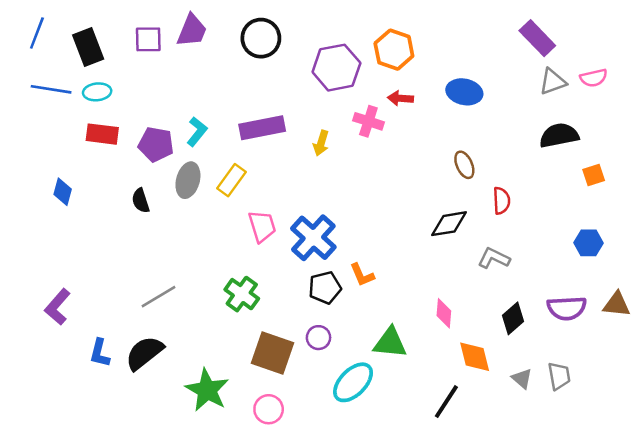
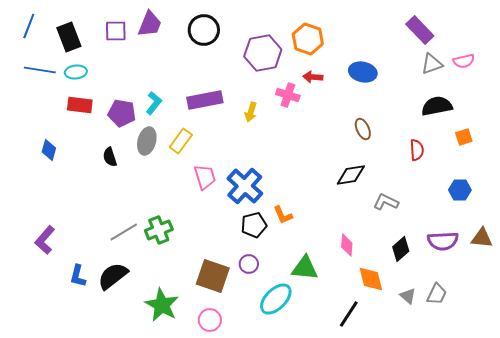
red semicircle: (501, 201) -> (417, 150), moved
green cross: (242, 294) -> (159, 230), moved, turned 32
gray trapezoid: (559, 376) -> (437, 294), turned 35

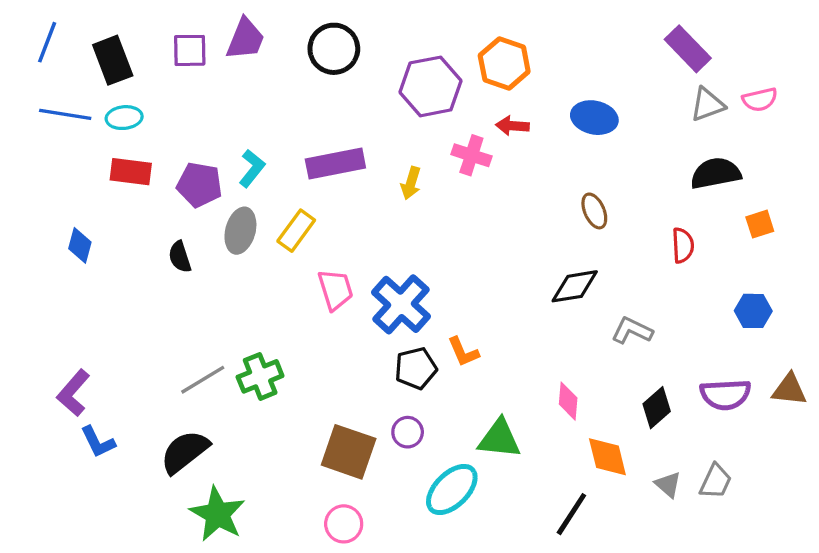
blue L-shape: (78, 276) -> (98, 442), moved, turned -40
green star: (162, 305) -> (218, 514), moved

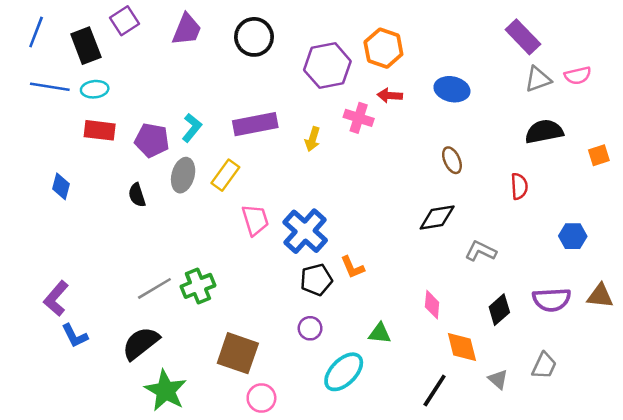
purple square: (190, 50) -> (125, 21), moved, turned -32
orange square: (760, 224) -> (599, 155), moved
green triangle: (499, 439) -> (380, 333), size x0.7
brown square: (349, 452) -> (238, 353), moved
gray triangle: (668, 485) -> (498, 379), moved

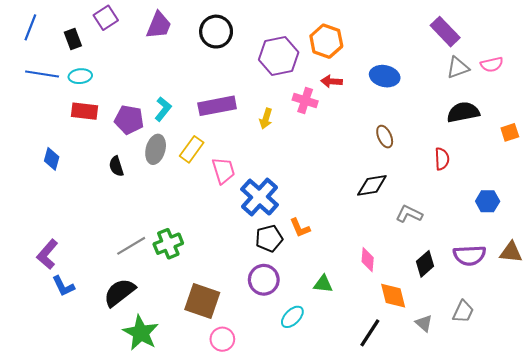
black rectangle: (86, 46) -> (73, 39), size x0.7
pink trapezoid: (255, 220) -> (223, 171), moved
purple circle: (310, 328) -> (264, 280), size x1.5
cyan ellipse: (344, 372) -> (292, 317), size x0.7

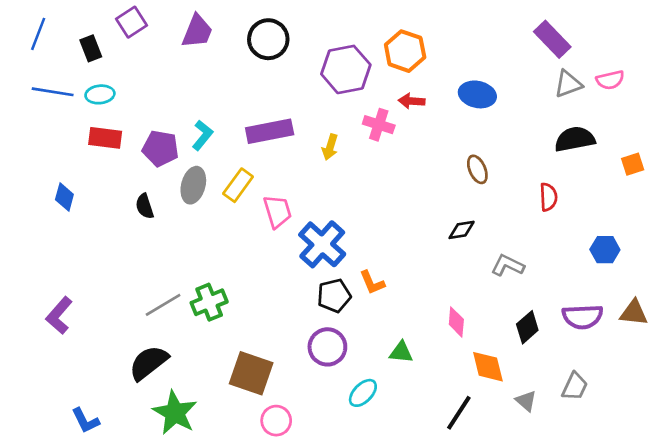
black diamond: (372, 185) -> (462, 230), size x0.7
blue L-shape: (63, 286) -> (85, 421), moved

